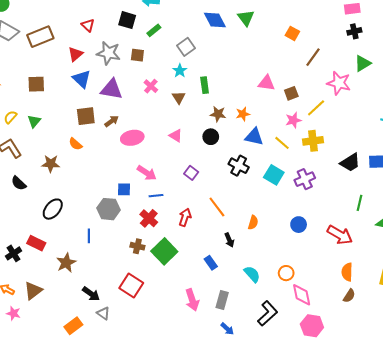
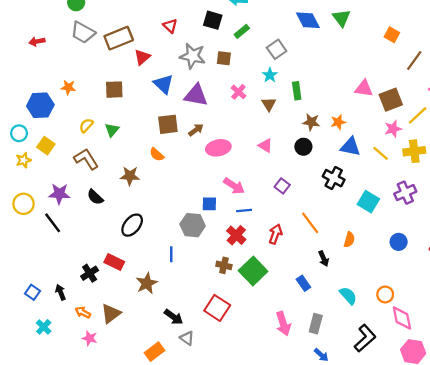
red triangle: (75, 54) -> (142, 57), moved
brown square: (291, 93) -> (391, 100), size x1.5
cyan square: (274, 175) -> (368, 202), moved

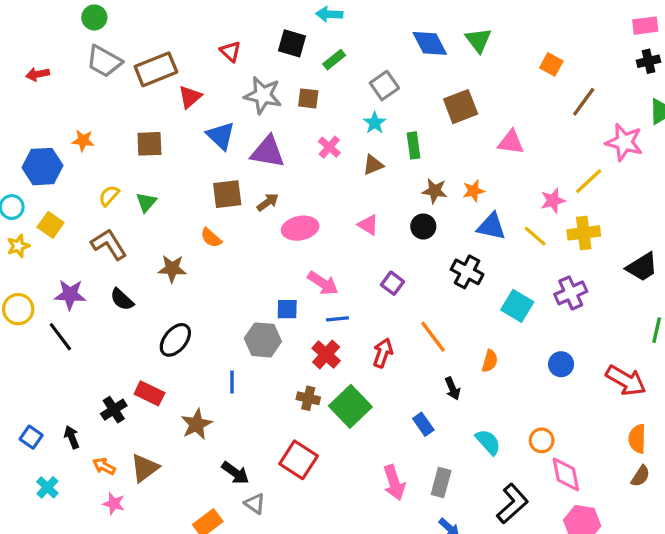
brown square: (391, 100) -> (461, 107), moved
brown triangle: (269, 104) -> (373, 165), turned 40

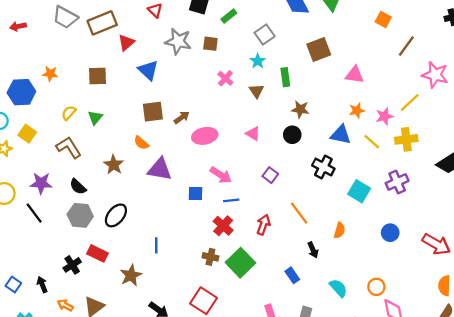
purple triangle: (268, 152) -> (160, 169), moved
brown triangle: (373, 165) -> (257, 91), turned -42
orange star: (474, 191) -> (357, 111), moved
brown star: (172, 269) -> (114, 165), turned 30
gray hexagon: (263, 340) -> (80, 215), moved

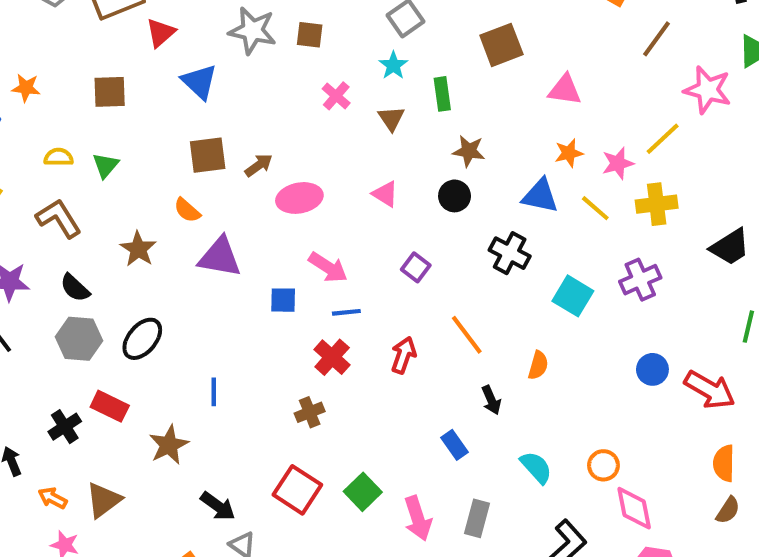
yellow semicircle: (69, 113) -> (59, 157), turned 49
blue circle: (390, 233) -> (652, 369), moved
brown cross: (210, 257) -> (310, 412), turned -35
green square: (240, 263) -> (363, 492), moved, size x0.7

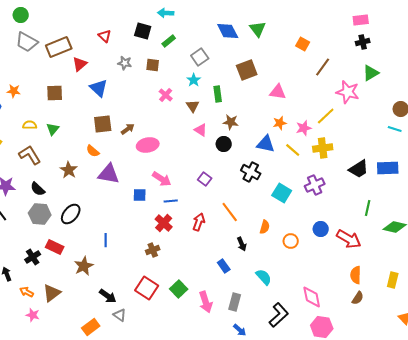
gray star: (252, 31) -> (125, 63), size x0.6
pink triangle: (385, 194) -> (201, 130), moved
orange circle: (603, 465) -> (291, 241), moved

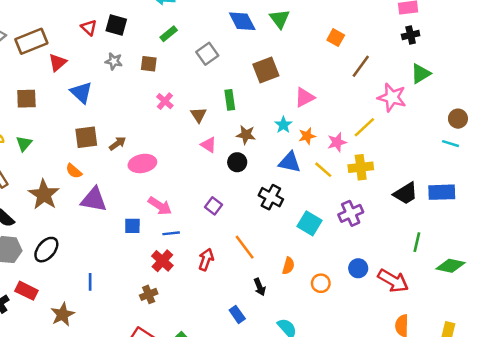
black square: (143, 31) -> (116, 25), moved
cyan star: (194, 80) -> (283, 125), moved
pink triangle: (278, 92) -> (305, 97), turned -36
brown star: (69, 170) -> (44, 195), size x1.4

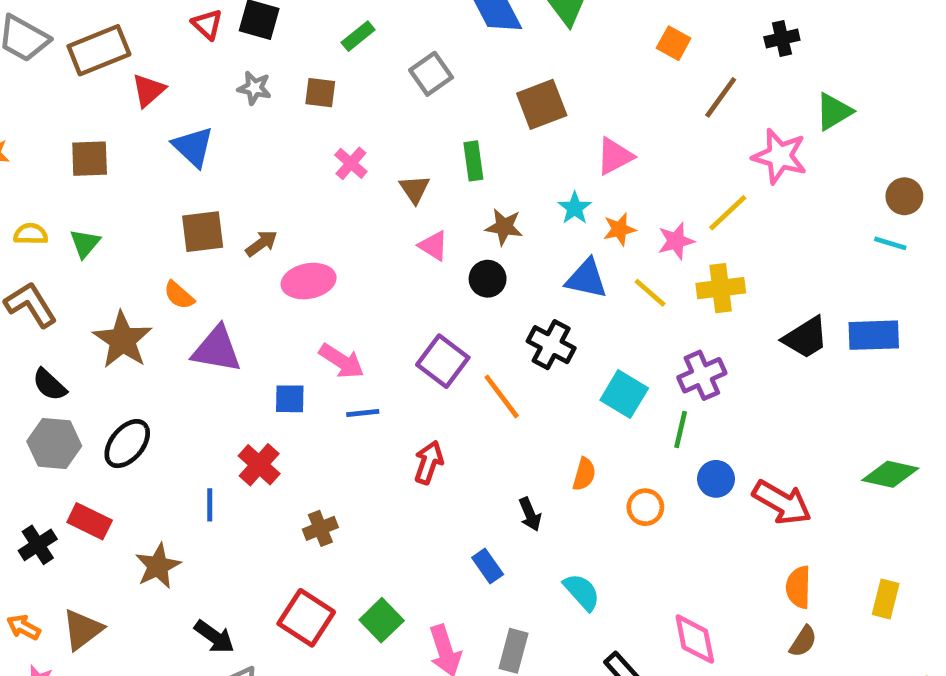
black cross: (411, 35) -> (782, 38), moved
purple square: (214, 206) -> (443, 361), size x1.5
green line: (417, 242) -> (681, 429), moved
orange line: (245, 247) -> (502, 396), moved
red cross: (162, 261) -> (259, 465), moved

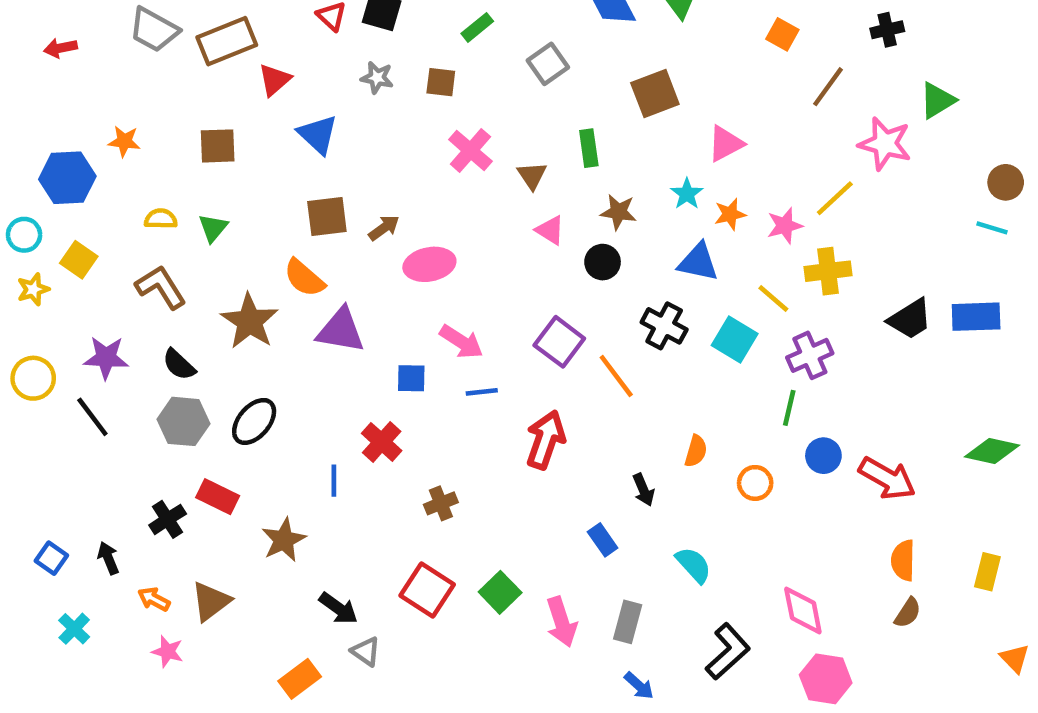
pink cross: (351, 163) -> (470, 150), size x1.4
yellow line: (650, 293) -> (773, 298), moved
orange semicircle: (179, 295) -> (304, 278), size x1.4
cyan square: (624, 394) -> (735, 339), moved
red arrow: (429, 462) -> (546, 440), size x1.4

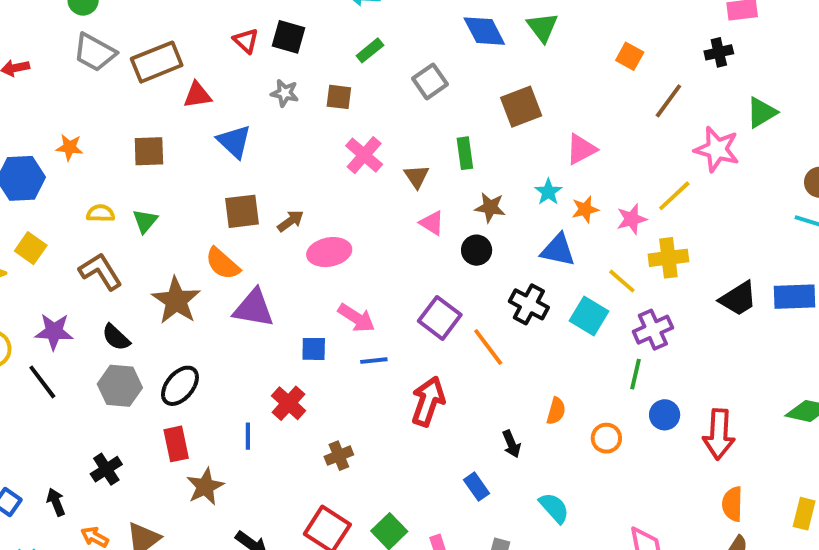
red triangle: (275, 80) -> (197, 95), turned 32
red arrow: (887, 478) -> (719, 434), turned 63
red rectangle: (218, 497) -> (176, 444), moved, turned 52

